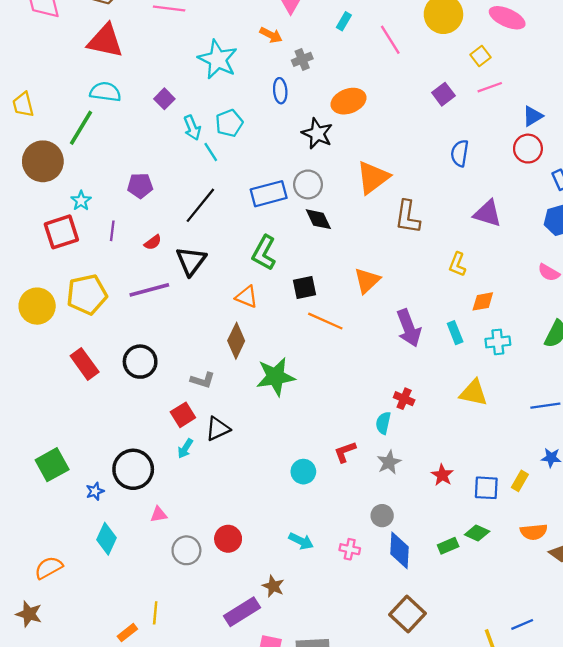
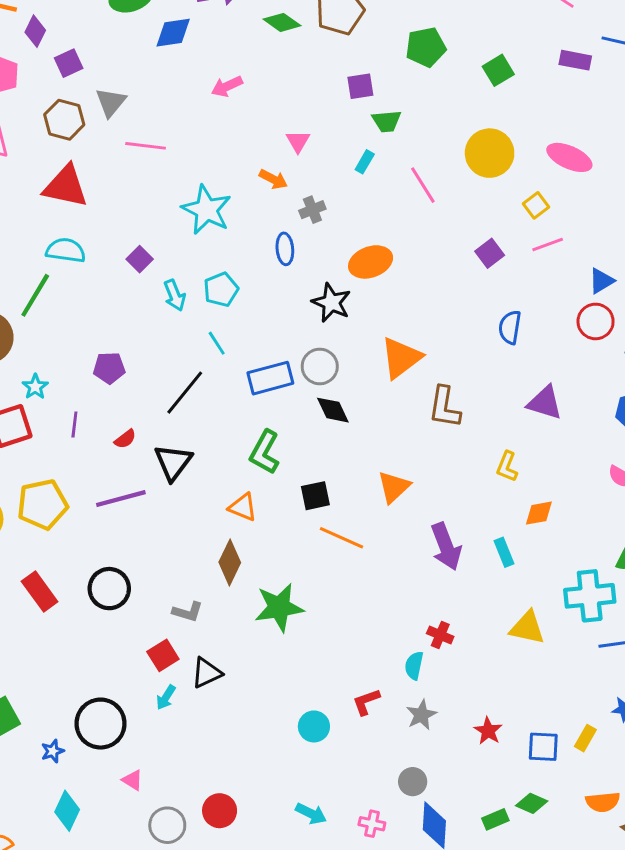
cyan line: (211, 152) -> (217, 343), moved
cyan cross: (498, 342) -> (590, 596), moved, size x1.6
pink triangle: (159, 514) -> (132, 780), turned 42

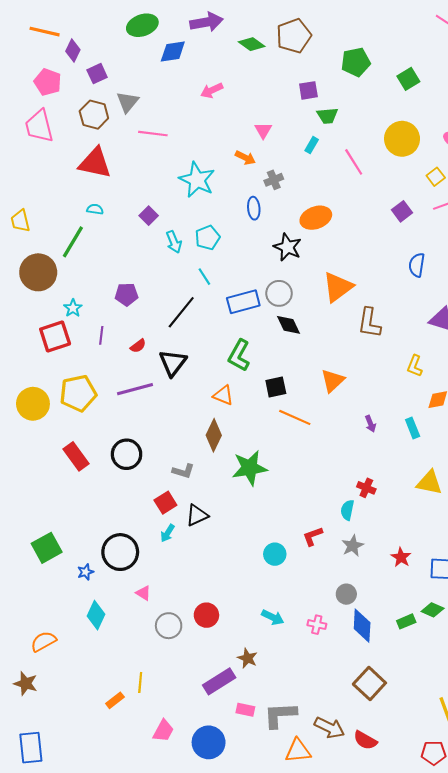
cyan semicircle: (66, 250) -> (95, 209), size x0.6
purple arrow: (446, 546) -> (370, 424), size x0.5

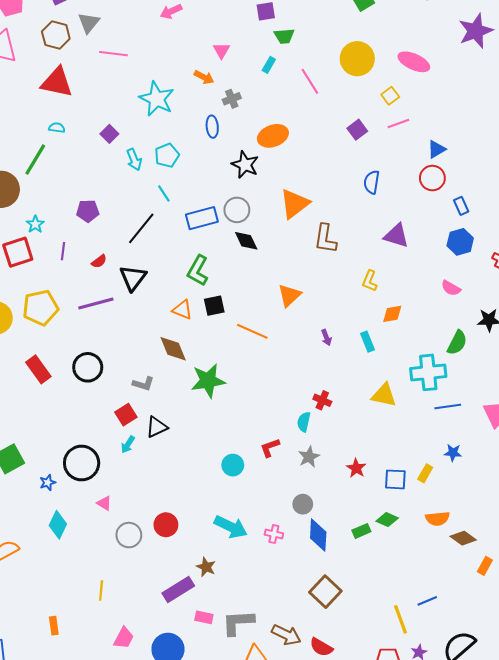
black square: (276, 387) -> (214, 306), moved
brown diamond: (214, 435) -> (173, 349), turned -48
cyan arrow: (273, 617) -> (231, 527), size x1.5
orange rectangle: (115, 700) -> (54, 626), moved, turned -60

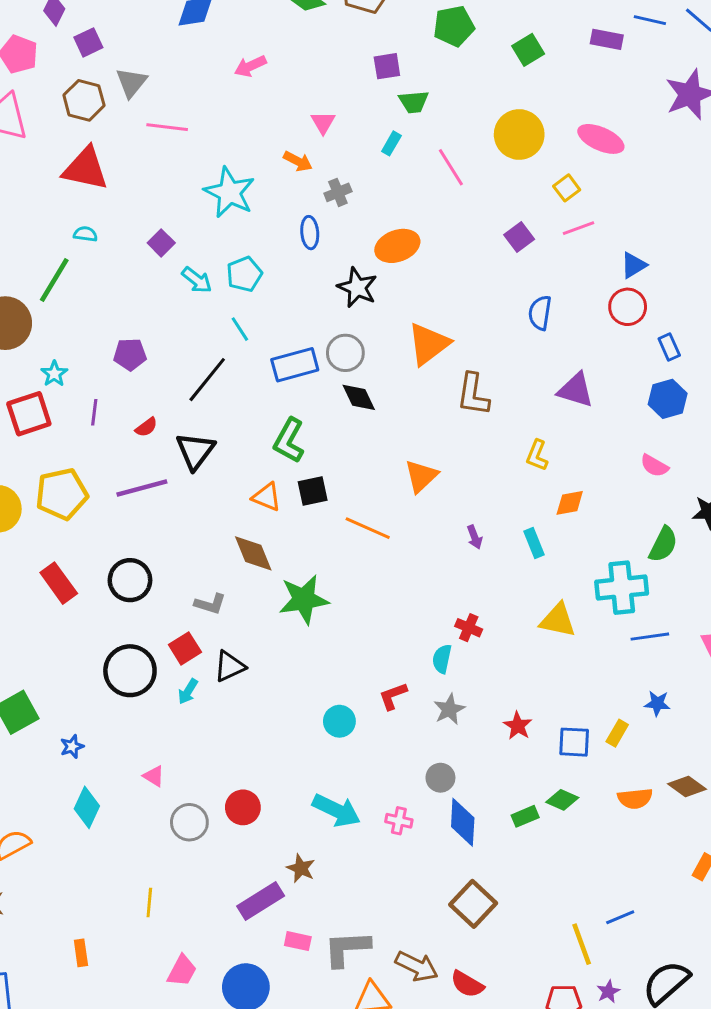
cyan arrow: (134, 160) -> (197, 280), turned -30
black circle: (82, 463) -> (130, 671), moved
brown diamond: (463, 538) -> (687, 787), moved

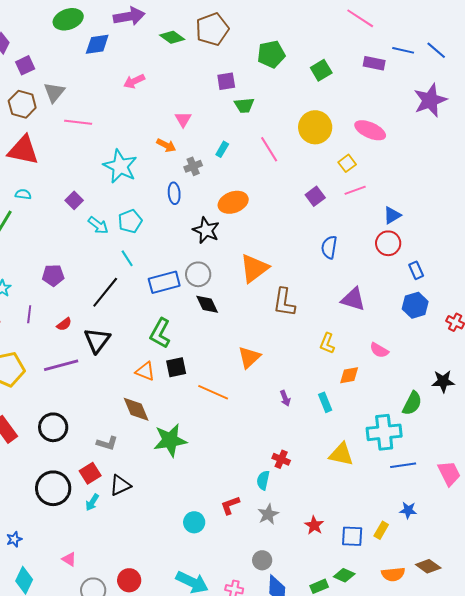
cyan rectangle: (391, 143) -> (222, 149), moved
pink semicircle: (654, 466) -> (379, 350), moved

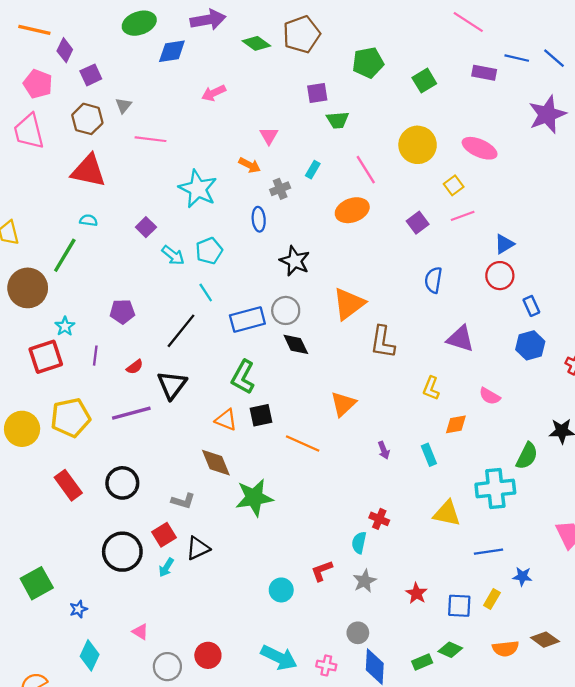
gray triangle: (54, 92) -> (123, 105), size x0.7
orange ellipse: (233, 202) -> (352, 210), moved
blue line: (403, 465) -> (489, 552), moved

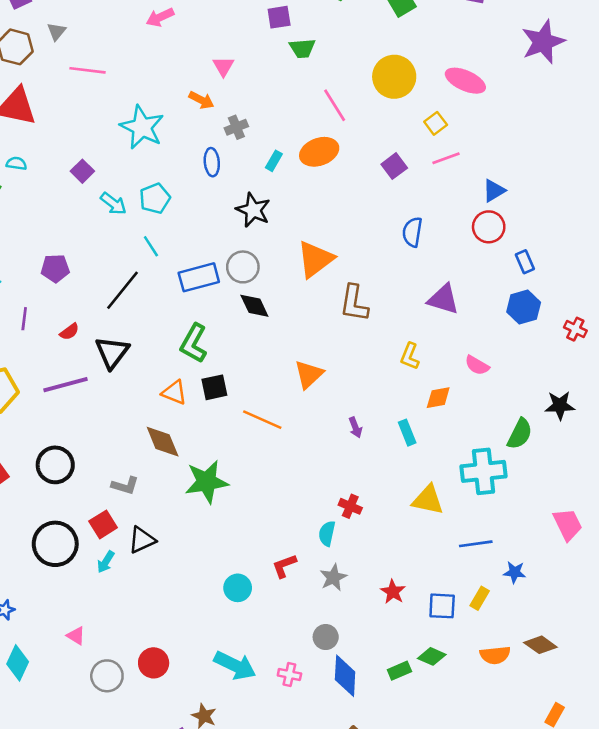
cyan rectangle: (313, 170) -> (274, 161), moved

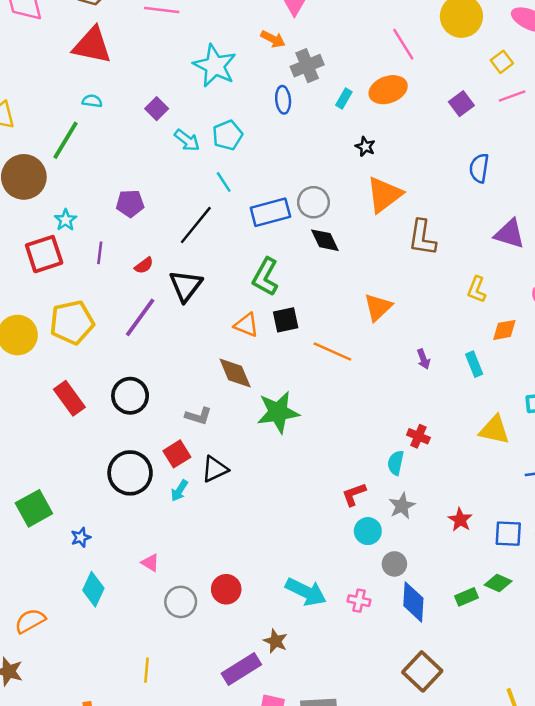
gray cross: (236, 127) -> (307, 66), size x1.4
black star: (253, 210) -> (365, 147), moved, size x0.6
purple line: (66, 385) -> (140, 317), turned -39
cyan circle: (238, 588) -> (368, 531), moved

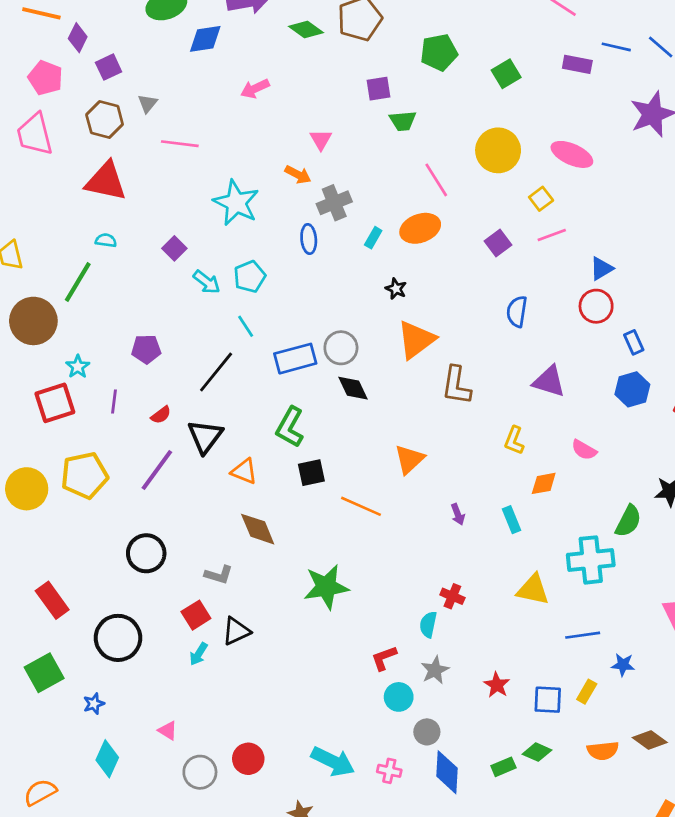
orange triangle: (246, 325) -> (244, 471), moved
red rectangle: (69, 398) -> (52, 600), moved
green star: (278, 412) -> (326, 587), moved
black circle: (130, 473) -> (118, 638), moved

